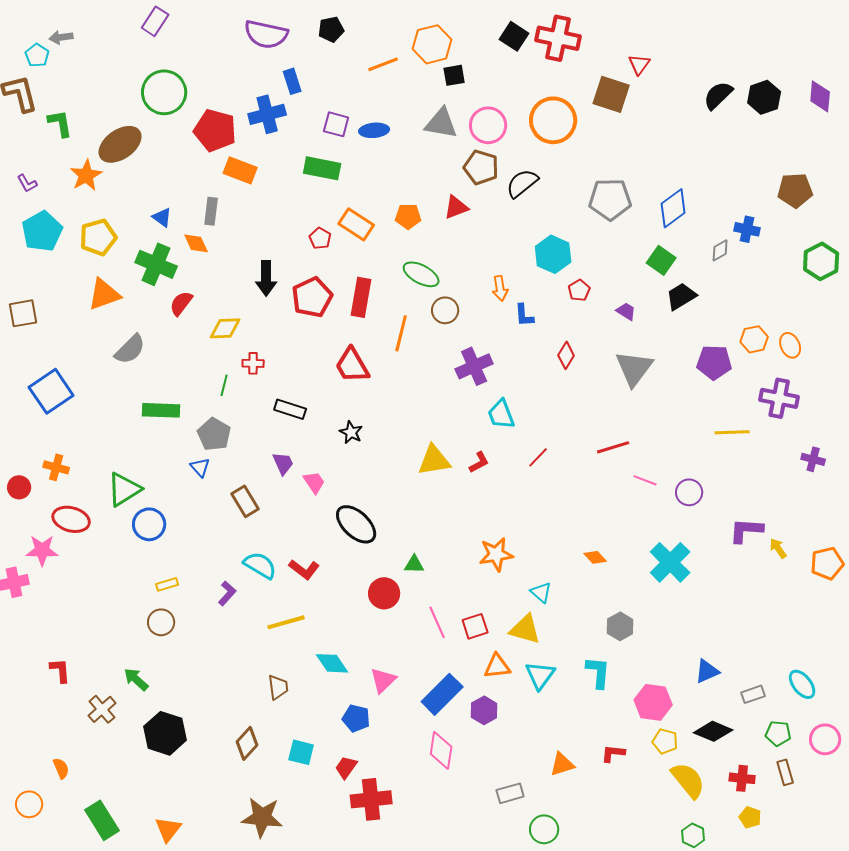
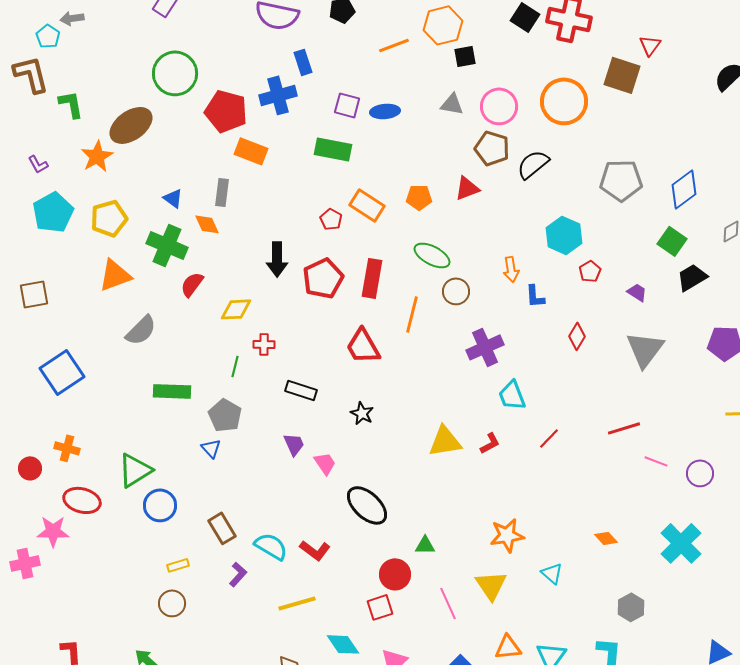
gray triangle: (441, 123) -> (452, 104), size x0.7
brown rectangle: (245, 501) -> (222, 528), moved
red square: (475, 626) -> (380, 607), moved
yellow triangle: (525, 629) -> (491, 585), moved, turned 40

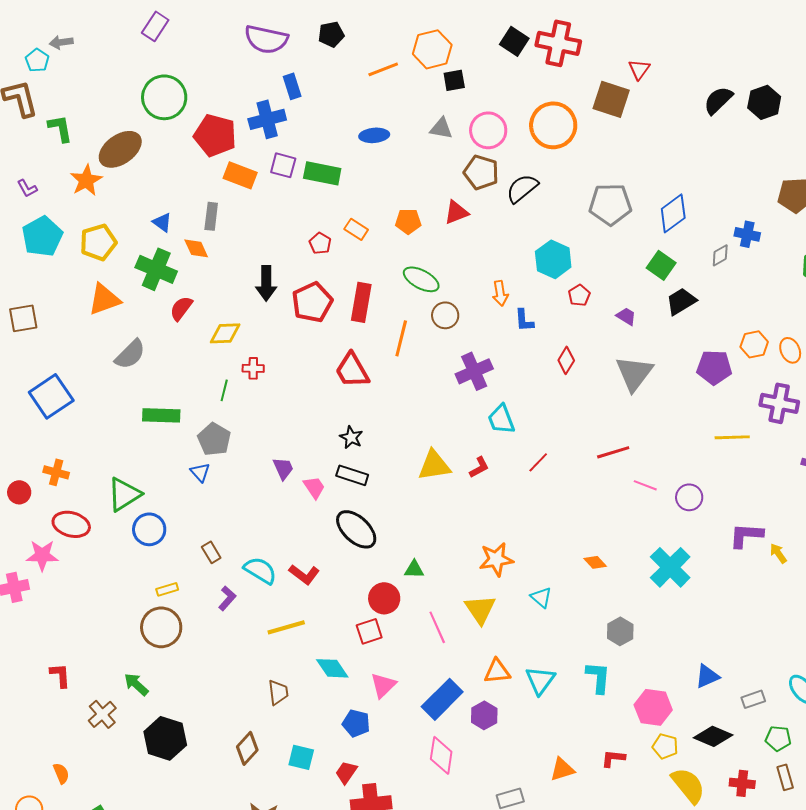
purple square: (347, 105) -> (283, 165), moved
orange rectangle: (367, 205) -> (356, 229), size x0.7
black rectangle: (301, 390) -> (352, 475), moved
brown rectangle: (222, 528) -> (211, 552), size x0.7
brown circle: (172, 603) -> (161, 627), size x1.5

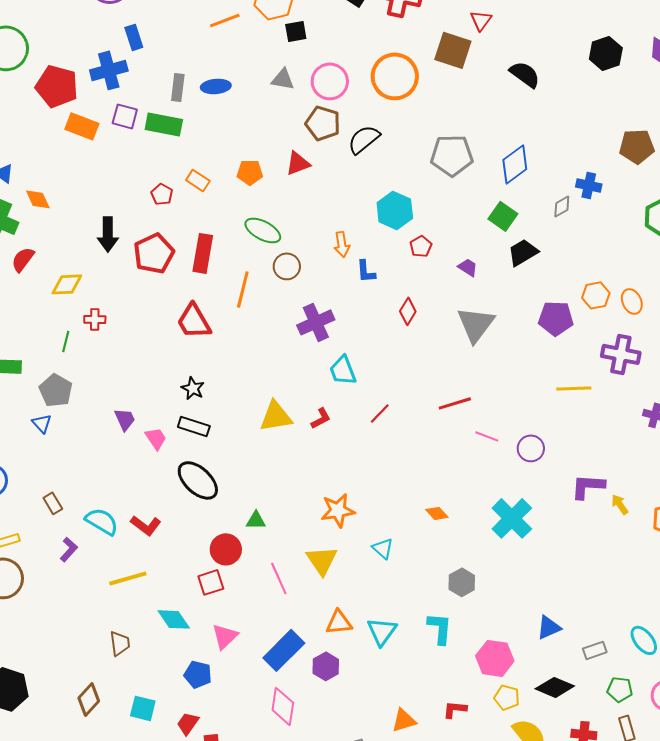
black semicircle: (718, 100) -> (525, 74), moved, turned 80
gray rectangle: (211, 216) -> (178, 87), moved

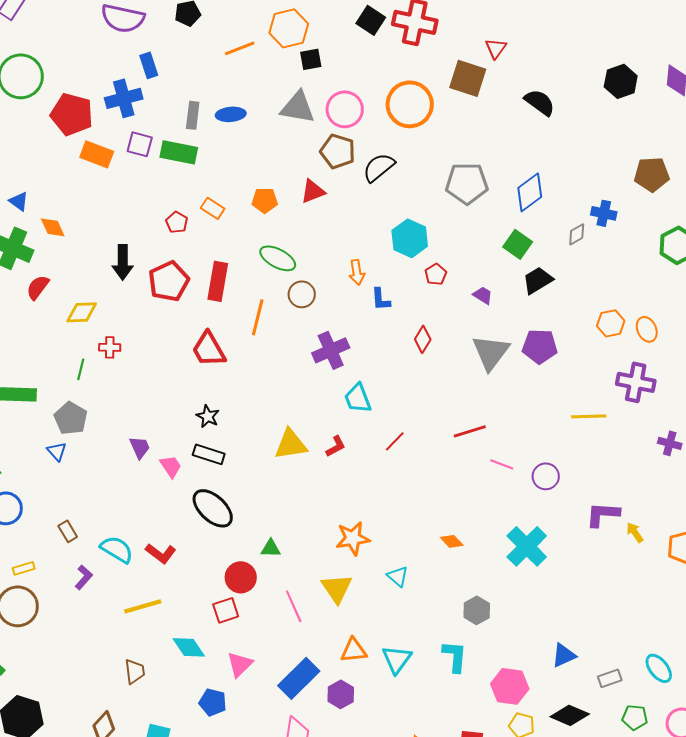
gray triangle: (283, 79) -> (298, 107), size x1.5
purple pentagon: (556, 318) -> (540, 346), moved

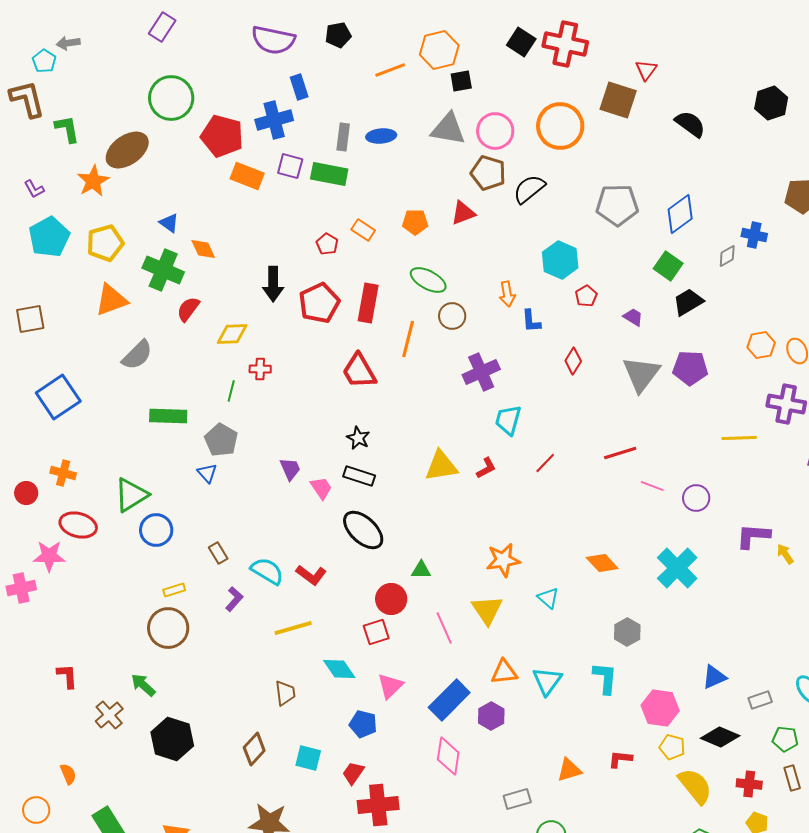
cyan trapezoid: (358, 398) -> (508, 420), turned 36
orange diamond: (452, 541) -> (602, 563), size x1.4

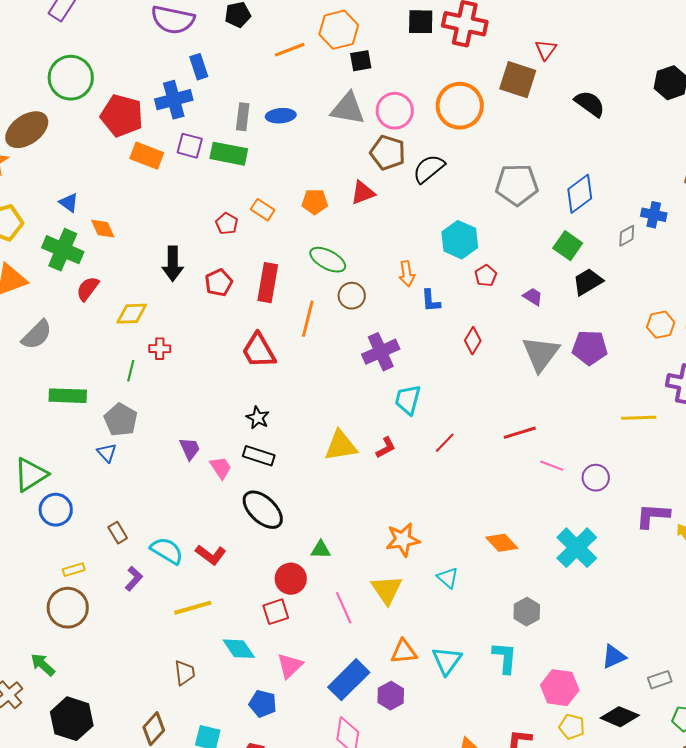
black square: (521, 42) -> (421, 22), turned -32
red pentagon: (319, 303) -> (219, 283), size x0.7

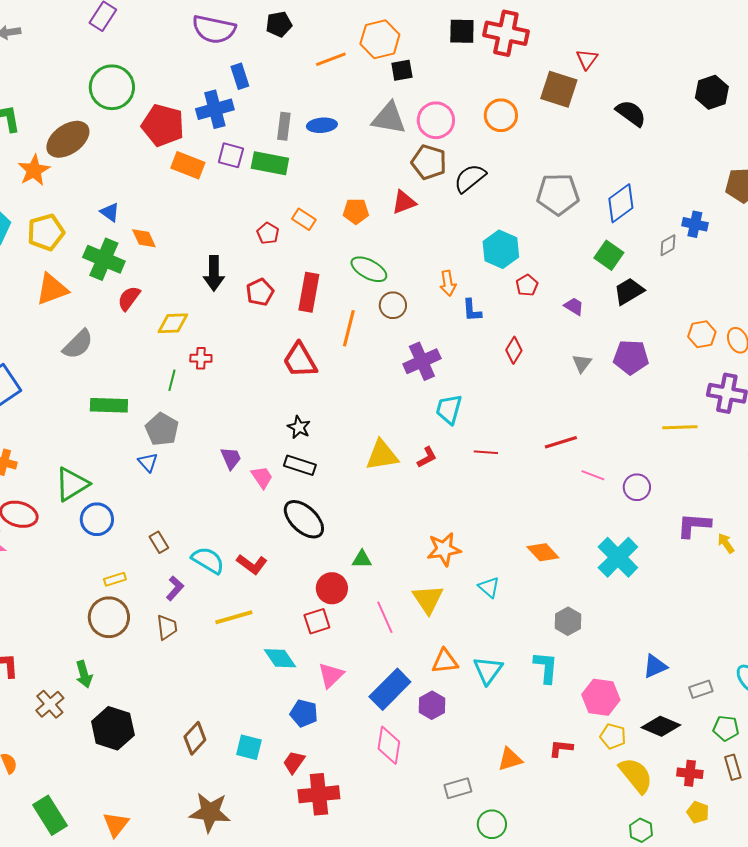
orange circle: (460, 106) -> (501, 115), size x0.7
gray triangle: (541, 354) -> (582, 363), size x0.5
red line: (445, 443) -> (486, 452), turned 50
green arrow: (43, 665) -> (84, 674), turned -148
brown trapezoid: (185, 673) -> (167, 627), moved

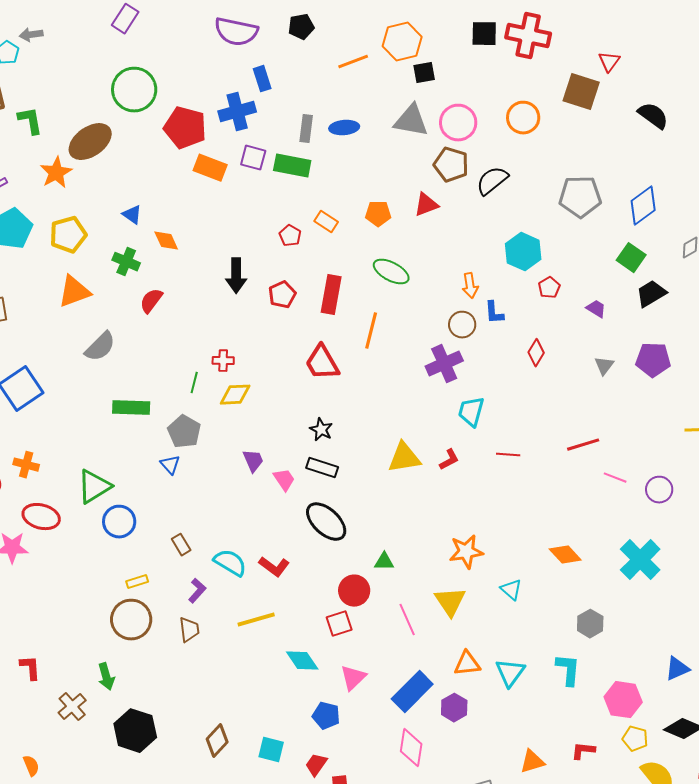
green cross: (104, 259) -> (126, 262), size x0.7
brown circle: (393, 305) -> (462, 325), moved
yellow diamond: (173, 323) -> (235, 395), moved

